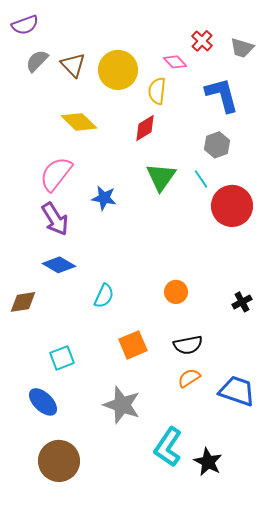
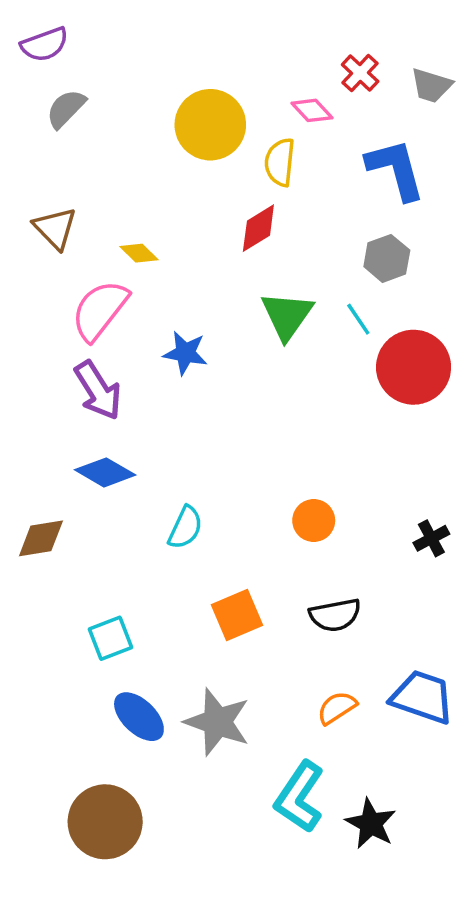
brown triangle: (73, 65) -> (55, 228), moved
yellow diamond: (79, 122) -> (139, 253), moved, size x0.6
orange semicircle: (189, 378) -> (337, 708), moved
blue ellipse: (43, 402) -> (139, 717), moved

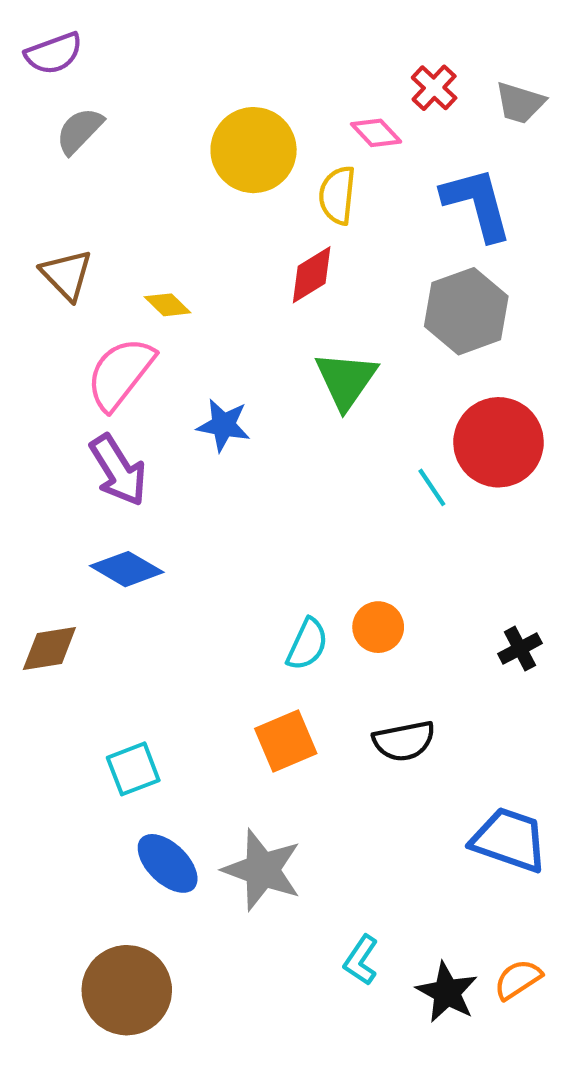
gray hexagon: (387, 258) -> (466, 311), size x1.5
cyan line: (358, 319) -> (432, 487), moved
cyan semicircle: (185, 528) -> (307, 644), moved
orange semicircle: (337, 708) -> (518, 979), moved
cyan L-shape: (299, 797) -> (361, 960), size x0.6

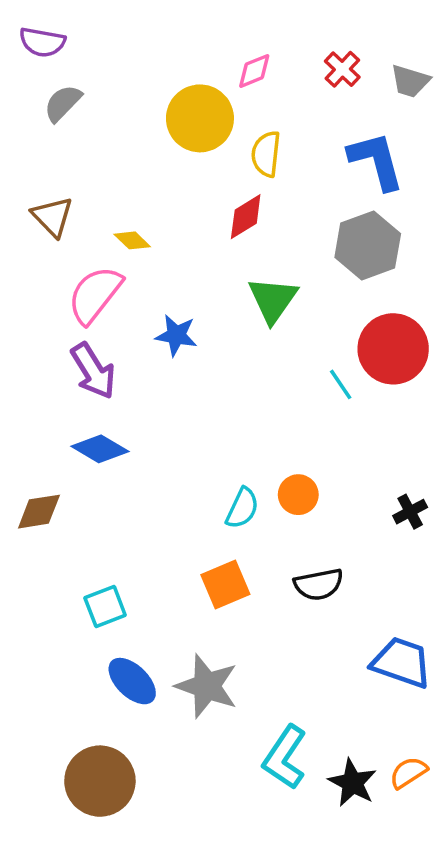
purple semicircle: (54, 53) -> (42, 42), turned 30
pink diamond: (376, 133) -> (254, 71), moved, turned -69
cyan L-shape: (361, 960) -> (285, 757), size x1.6

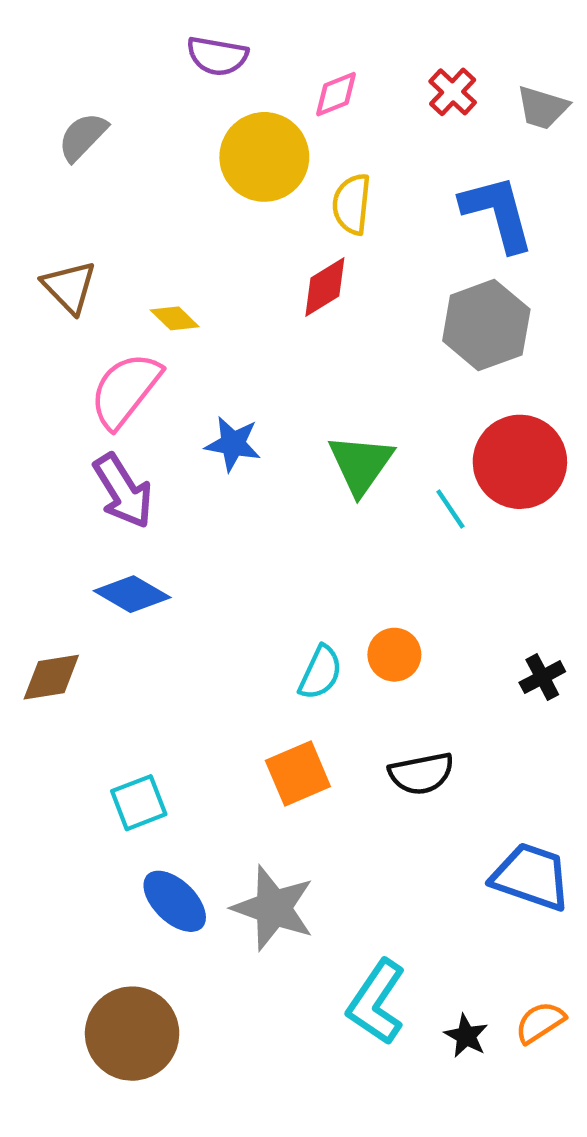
purple semicircle: (42, 42) -> (217, 56), moved
green triangle: (273, 300) -> (361, 464), moved
black star: (352, 783) -> (466, 1036), size x0.7

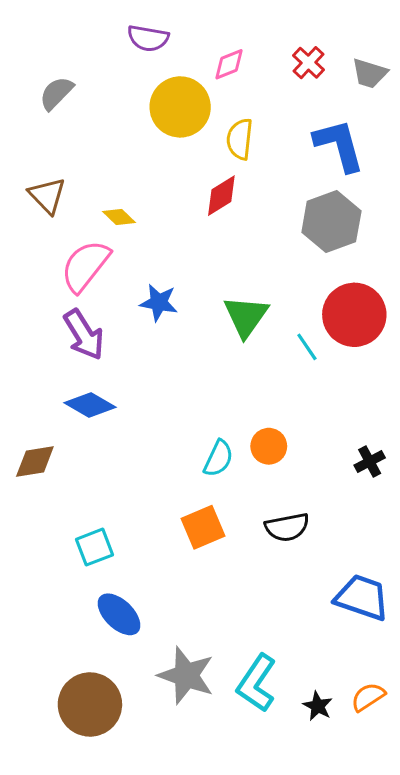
gray star: (273, 908) -> (186, 675), moved

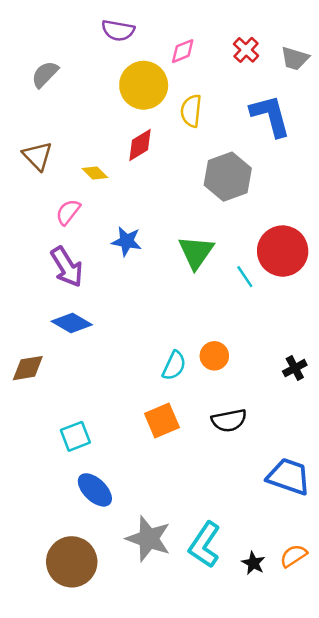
red diamond: (221, 196) -> (140, 145), moved
gray hexagon: (331, 222) -> (228, 177), moved
pink semicircle: (85, 266) -> (68, 212), size x0.6

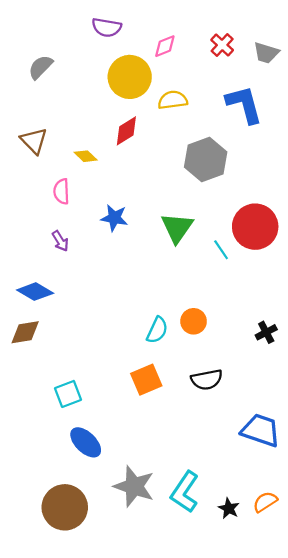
yellow semicircle: (191, 111) -> (173, 100), turned 76
pink semicircle: (68, 212) -> (61, 191), turned -40
purple arrow: (67, 267) -> (60, 241), size x0.6
blue diamond: (72, 323) -> (35, 292), moved

